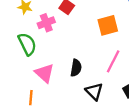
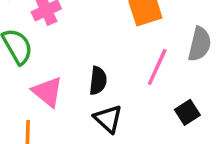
black triangle: (94, 91) -> (108, 119), moved

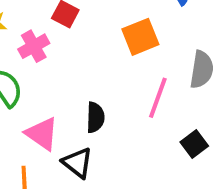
black triangle: (108, 119) -> (78, 163), moved

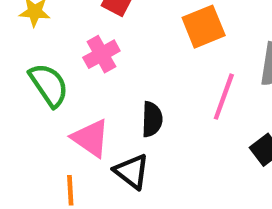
pink cross: (34, 46) -> (101, 54), moved

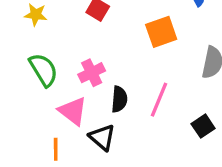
pink cross: (101, 54) -> (92, 73), moved
pink line: (224, 97) -> (159, 100), moved

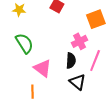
pink cross: (92, 73) -> (80, 41), moved
black triangle: (102, 137) -> (78, 82), moved

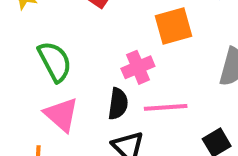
green semicircle: (24, 43) -> (55, 61), moved
pink line: (95, 61) -> (166, 107), turned 60

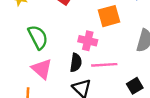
pink cross: (138, 67) -> (88, 41), turned 36

